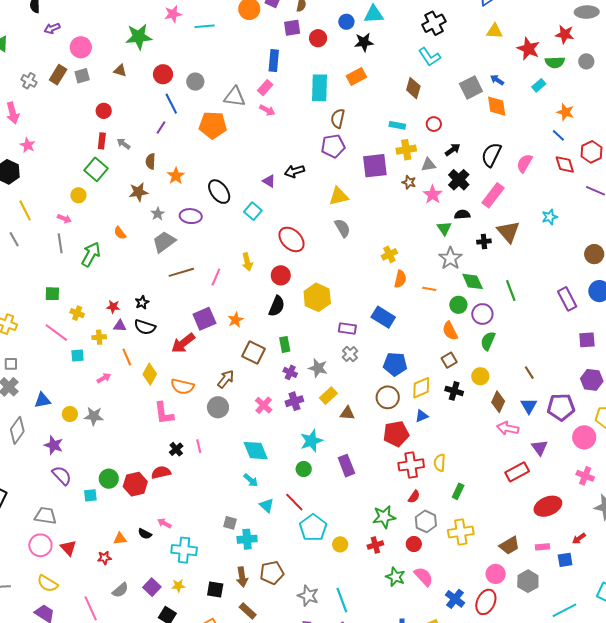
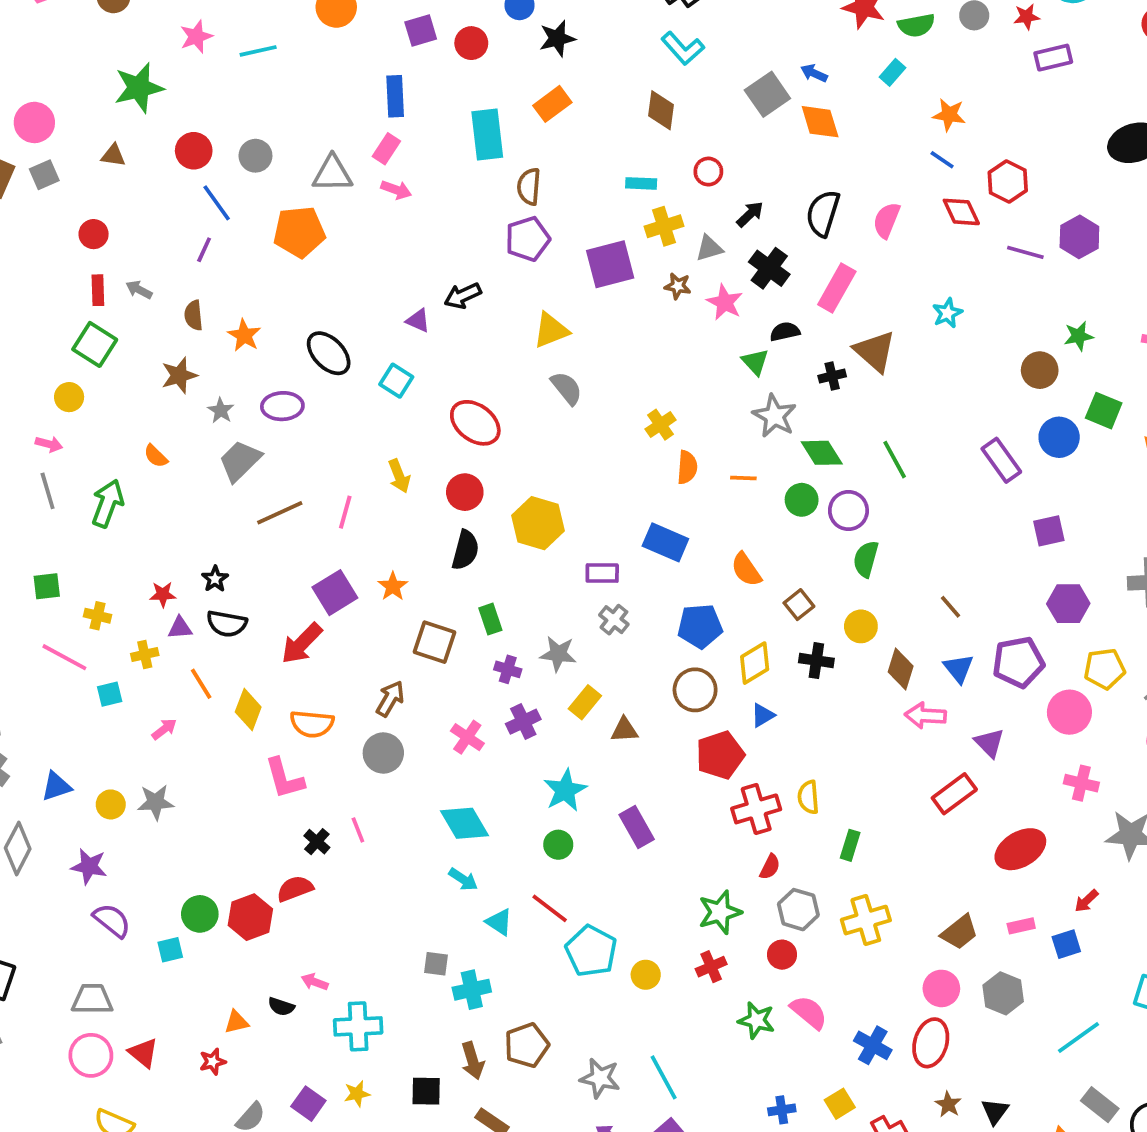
orange semicircle: (450, 331) -> (746, 570), moved

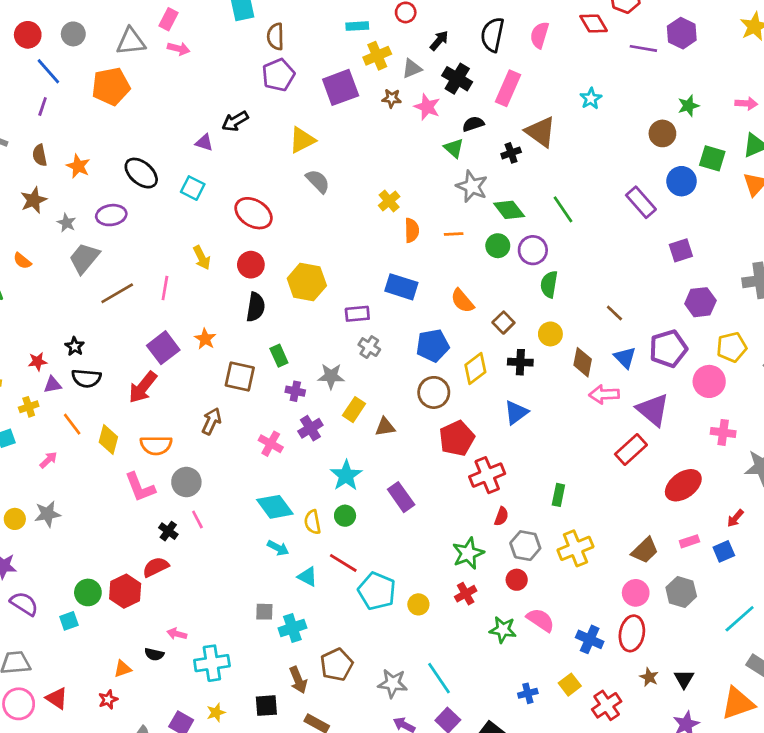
blue triangle: (763, 715) -> (516, 412), moved, size x1.4
purple triangle: (989, 743) -> (653, 410), size x1.5
gray circle: (383, 753) -> (186, 482), moved
yellow semicircle: (808, 797) -> (313, 522), moved

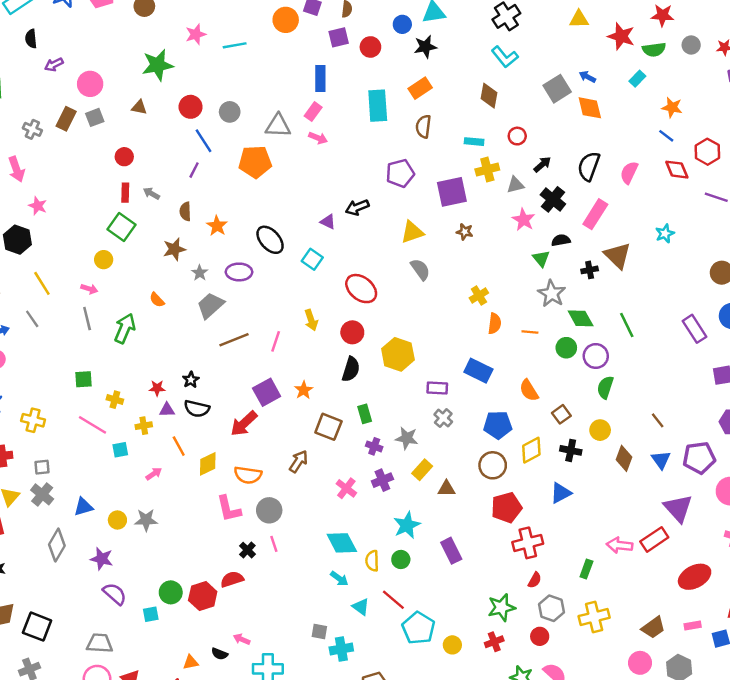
brown semicircle: (276, 36) -> (423, 126), moved
brown star: (392, 98) -> (465, 232), moved
pink arrow: (604, 394) -> (619, 545), moved
yellow diamond: (108, 439) -> (208, 464), turned 40

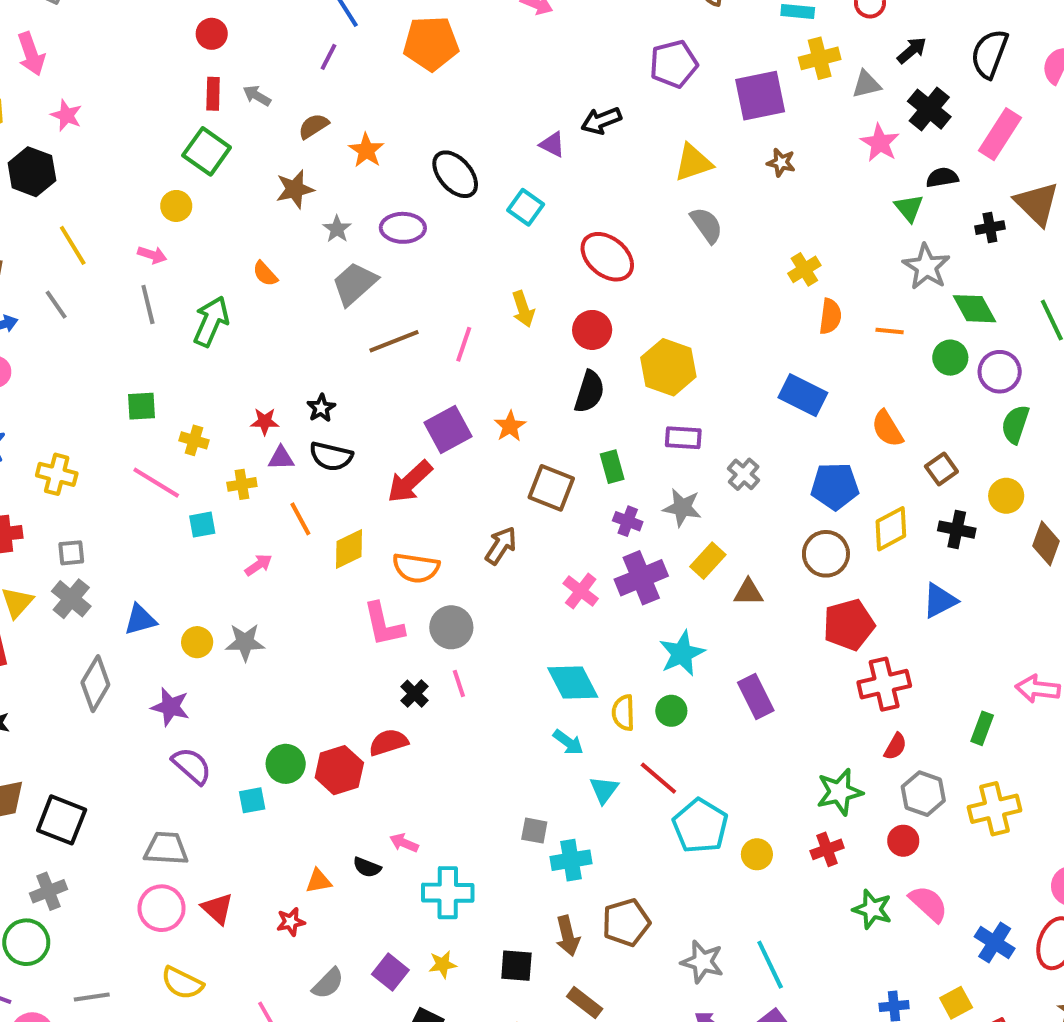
brown semicircle: (185, 212) -> (313, 126), turned 60
purple rectangle: (437, 388) -> (683, 438), moved
purple cross: (382, 480) -> (641, 578), size x1.4
cyan triangle: (361, 607) -> (604, 790), turned 30

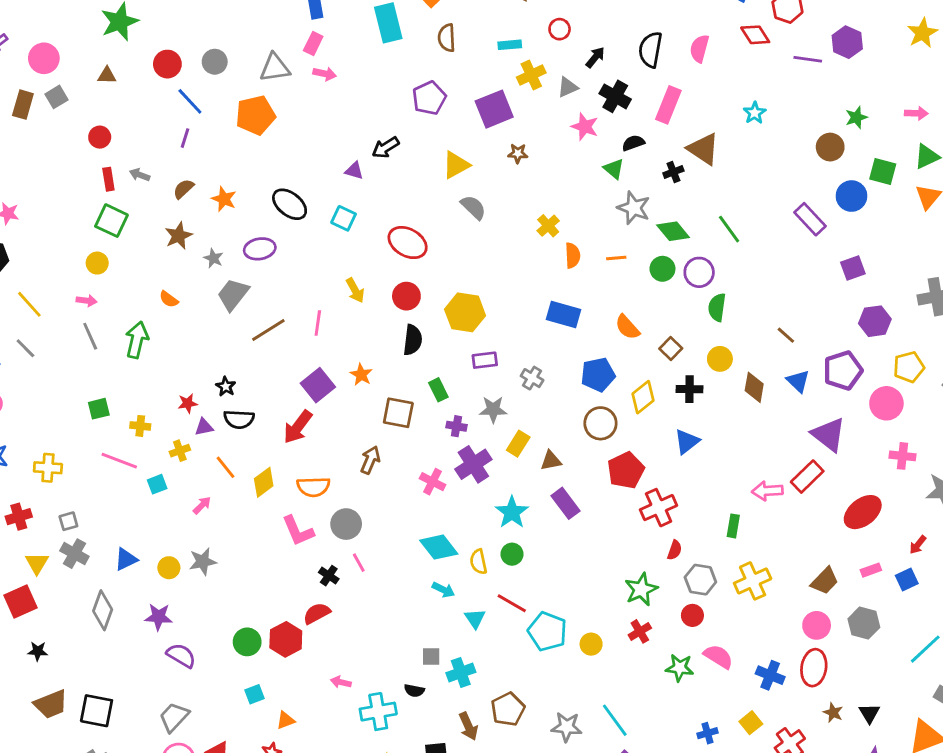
purple rectangle: (756, 697) -> (566, 503), moved
cyan square: (252, 800) -> (255, 694), moved
gray trapezoid: (166, 848) -> (174, 717), turned -40
black semicircle: (367, 867) -> (414, 691), moved

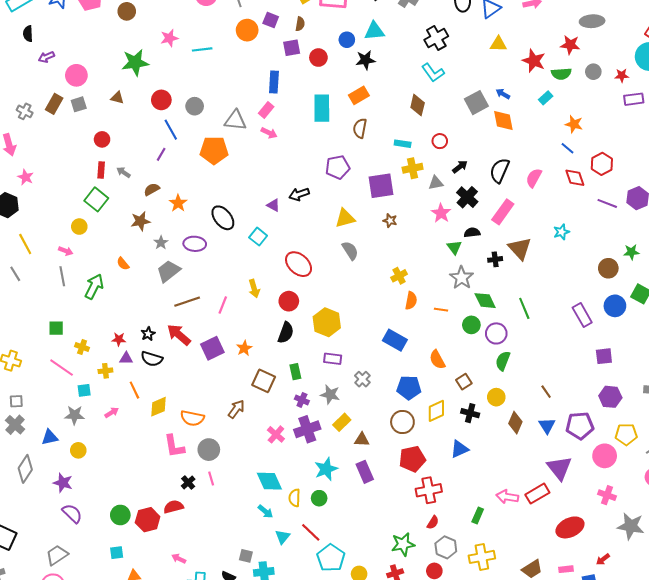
red arrow: (298, 427) -> (179, 335), moved, turned 80
gray star: (203, 562) -> (74, 415), moved

